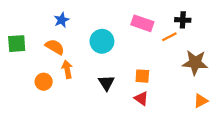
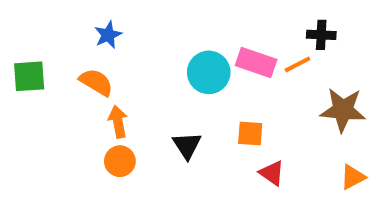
pink rectangle: (142, 23) -> (256, 63), moved
cyan circle: (102, 41) -> (209, 72), moved
orange circle: (44, 82) -> (120, 161), moved
red triangle: (141, 99) -> (272, 173), moved

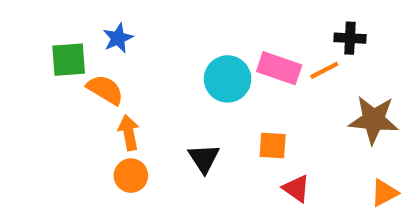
green square: (29, 76) -> (69, 60), moved

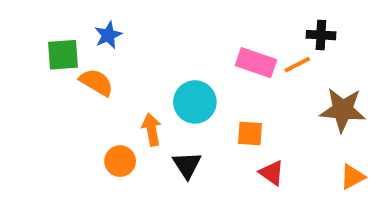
cyan circle: (228, 79) -> (195, 102), moved
orange arrow: (129, 133) -> (152, 130), moved
black triangle: (204, 158) -> (187, 165), moved

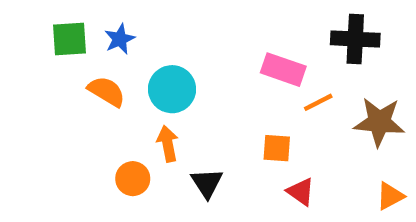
black cross: (321, 35) -> (355, 39), size x1.5
green square: (63, 55) -> (69, 39), moved
orange line: (297, 65) -> (318, 102), moved
cyan circle: (195, 102) -> (172, 89), moved

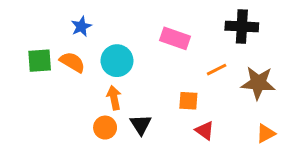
green square: (69, 39) -> (40, 61), moved
pink rectangle: (283, 70) -> (175, 38), moved
orange circle: (133, 179) -> (105, 128), moved

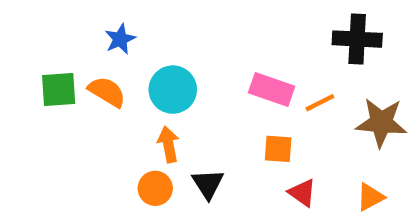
pink rectangle: (175, 38) -> (272, 90), moved
orange triangle: (266, 133) -> (370, 197), moved

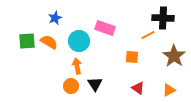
pink rectangle: (272, 90) -> (105, 28), moved
orange line: (320, 103) -> (148, 35), moved
brown star: (381, 122) -> (174, 56), turned 30
orange square: (278, 149) -> (132, 57), moved

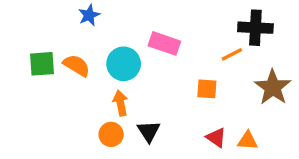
blue star: (55, 18) -> (89, 15), moved
orange triangle: (169, 90) -> (248, 141), moved, turned 32

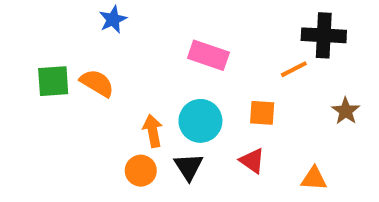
cyan circle: (124, 64) -> (200, 121), moved
brown star: (273, 87) -> (346, 111), size x0.6
red triangle: (216, 138) -> (252, 161), moved

